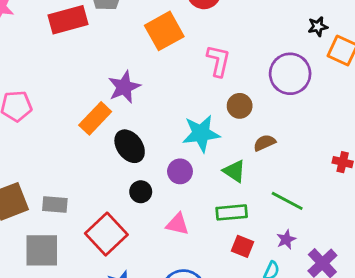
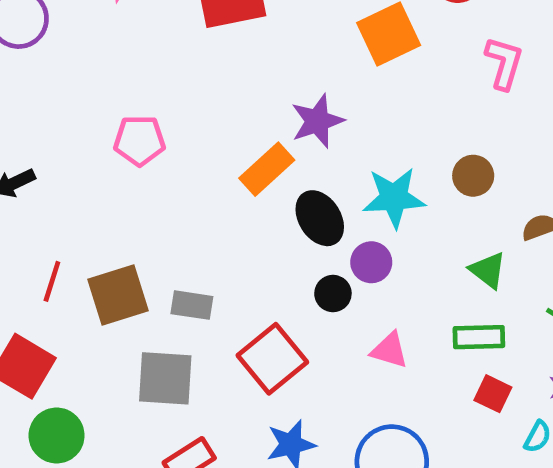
pink L-shape: (218, 61) -> (504, 63), moved
brown circle: (240, 106) -> (473, 176), moved
cyan star: (201, 133) -> (394, 198), moved
purple circle: (180, 171) -> (371, 262), moved

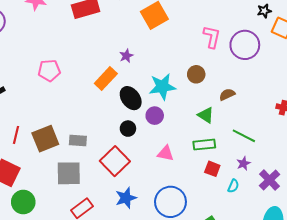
pink L-shape: (504, 63) -> (212, 37), moved
purple star: (317, 121) -> (126, 56), size x0.6
black circle: (333, 294) -> (128, 129), moved

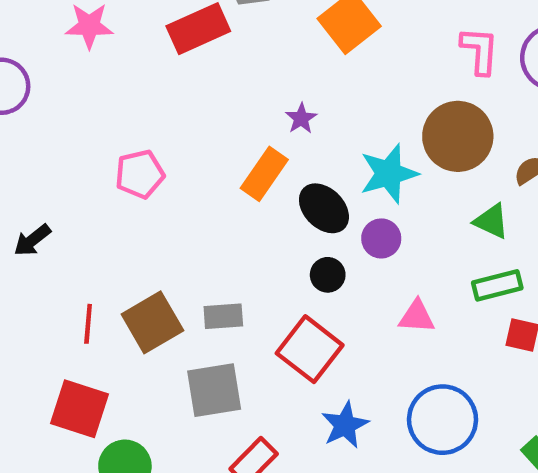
brown circle: (196, 74) -> (458, 136), size x1.8

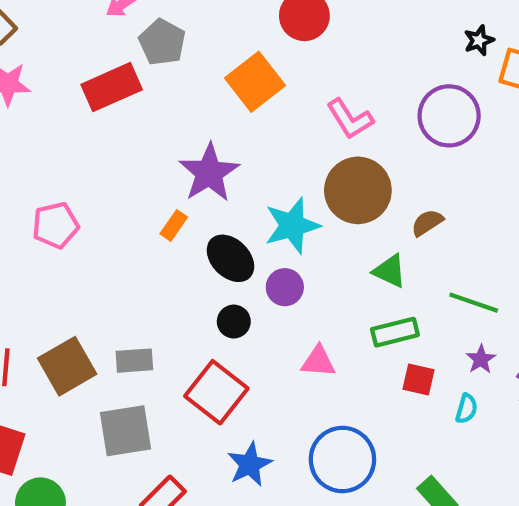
pink L-shape: (480, 51) -> (350, 119), moved, turned 144
purple star: (301, 118) -> (209, 173), size x2.0
orange rectangle: (264, 174) -> (174, 225), size x0.6

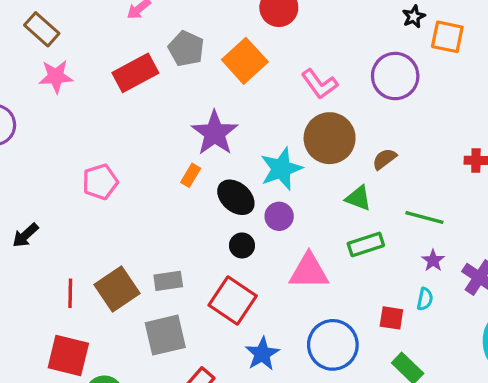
gray pentagon: (162, 42) -> (186, 49), moved
pink triangle: (318, 361) -> (309, 271), size x1.5
red square: (419, 379) -> (391, 318), moved

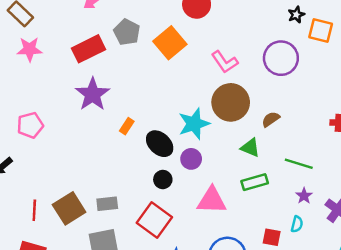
purple star: (215, 133) -> (93, 94), moved
pink pentagon: (100, 182) -> (30, 125), moved

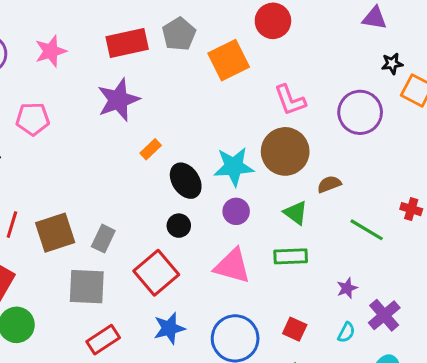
pink star: (30, 49) -> (51, 51), moved, turned -30
purple circle: (191, 159) -> (236, 211), moved
green line: (299, 164) -> (367, 230), moved
gray rectangle: (107, 204) -> (103, 239), turned -72
cyan semicircle: (297, 224) -> (346, 332), moved

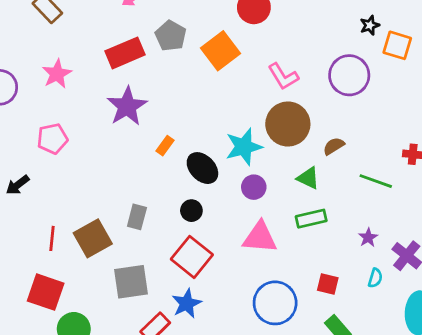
black circle: (179, 226) -> (191, 211), moved
gray rectangle: (103, 239) -> (137, 217), moved
blue star: (169, 328) -> (187, 304), moved

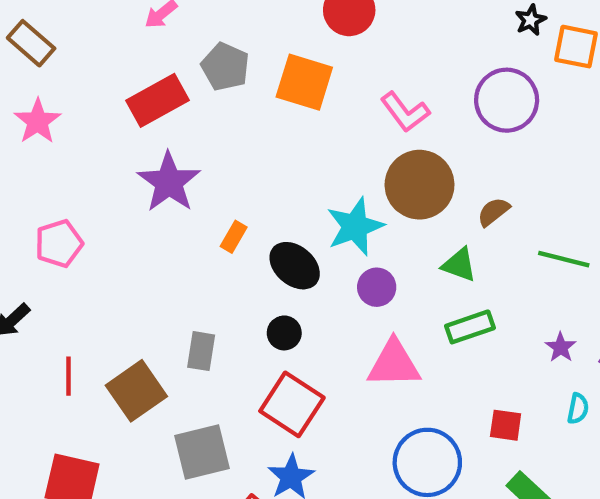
orange square: (220, 51) -> (304, 82), turned -30
pink star: (57, 74) -> (38, 121), moved
red line: (52, 238) -> (68, 376), moved

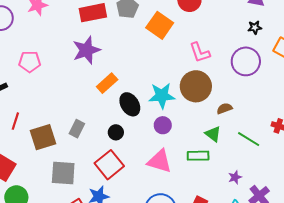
black star: (531, 20) -> (255, 27), moved
orange rectangle: (234, 237) -> (107, 83), size x1.5
green triangle: (459, 265) -> (213, 134), moved

